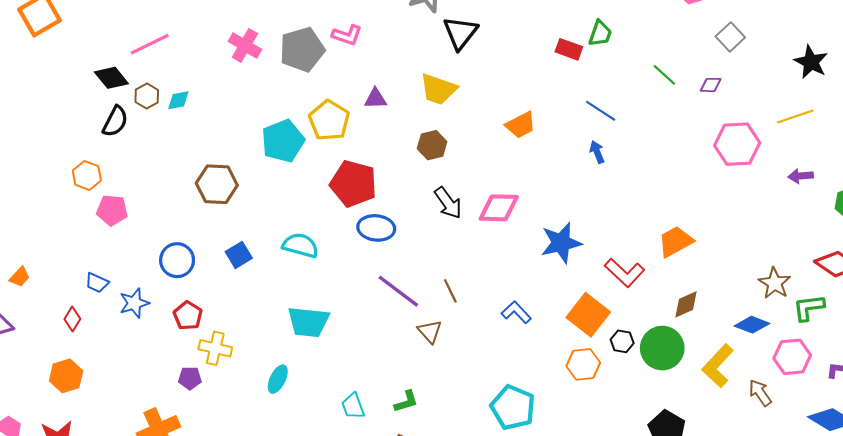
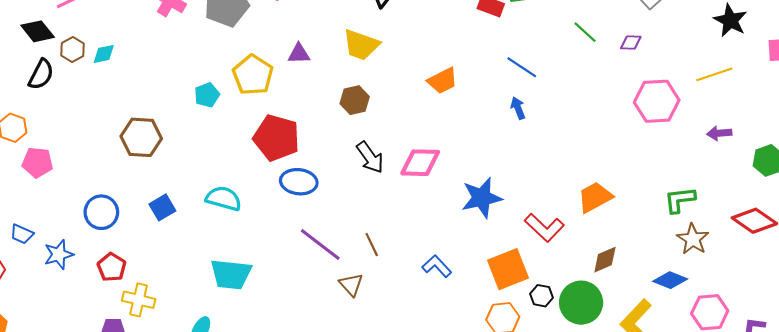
cyan pentagon: (283, 141) -> (207, 95), size x0.6
green L-shape: (809, 308) -> (680, 200), moved
orange square: (588, 315) -> (508, 269), turned 30

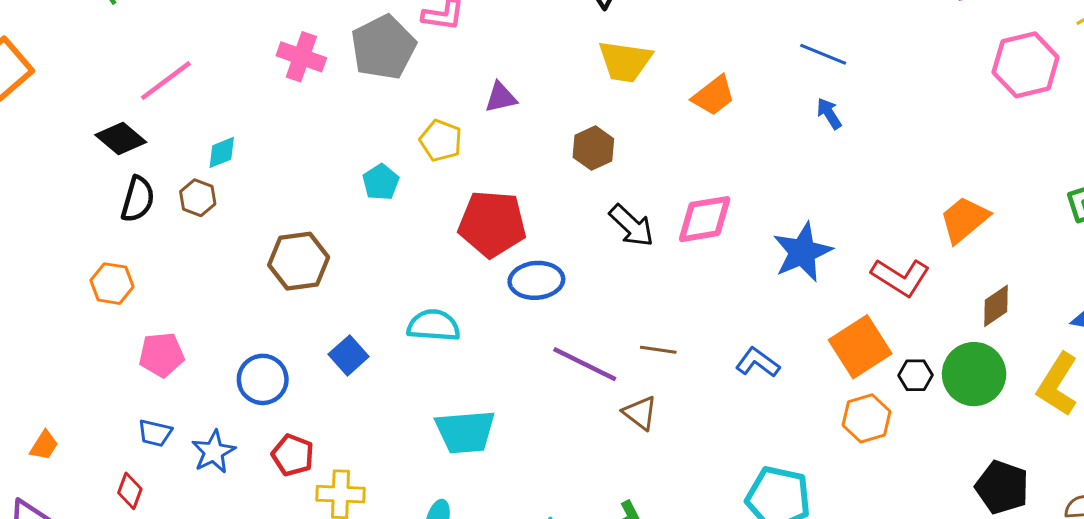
yellow trapezoid: (361, 45) -> (625, 61), moved
brown hexagon: (73, 49) -> (198, 198), moved
yellow pentagon: (253, 75) -> (441, 140), size x0.7
pink pentagon: (37, 162) -> (162, 355), moved
brown line: (372, 245) -> (658, 350), turned -45

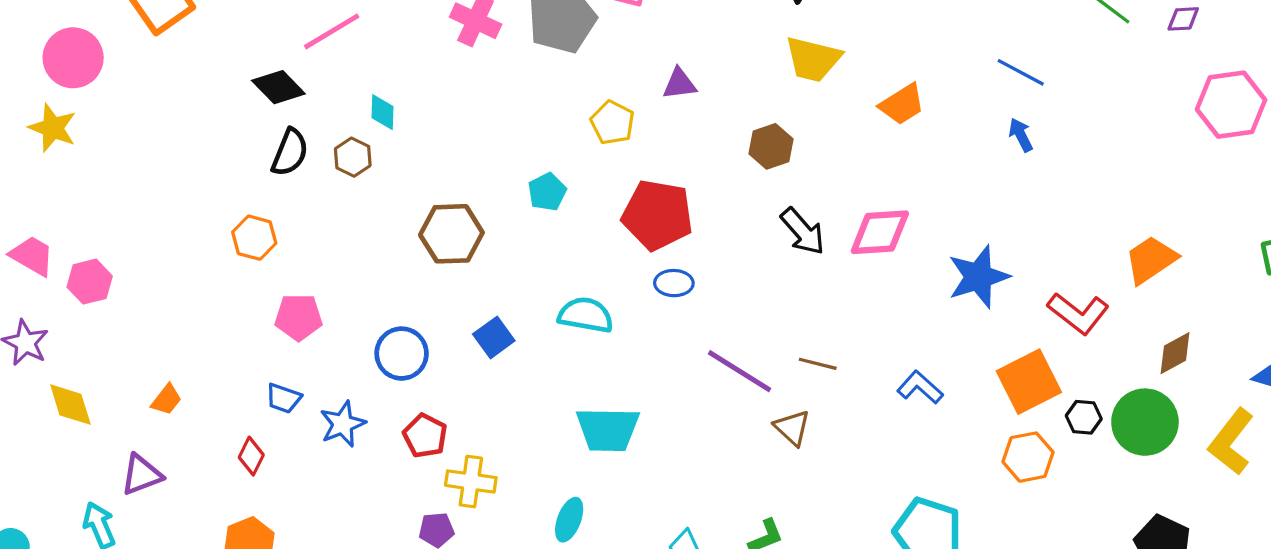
cyan diamond: (222, 152) -> (382, 112), turned -72
cyan pentagon: (381, 182) -> (547, 192), moved
blue ellipse: (536, 280) -> (674, 283), moved, size x0.7

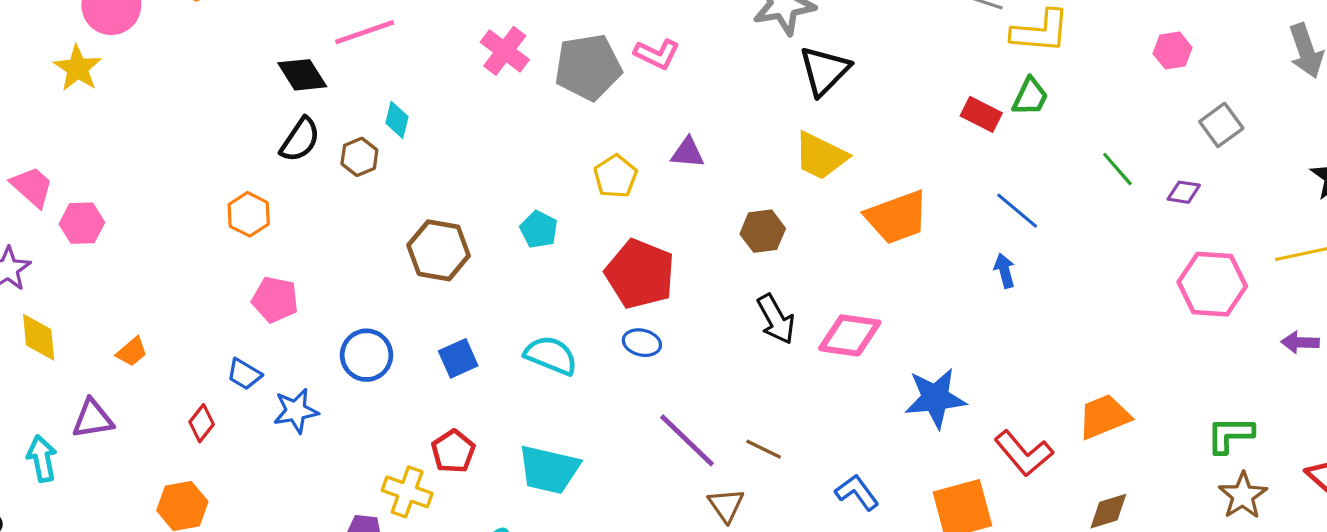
orange trapezoid: (902, 104) -> (897, 217), size x1.4
cyan pentagon: (547, 192) -> (539, 230), turned -30
red pentagon: (425, 436) -> (453, 451), moved

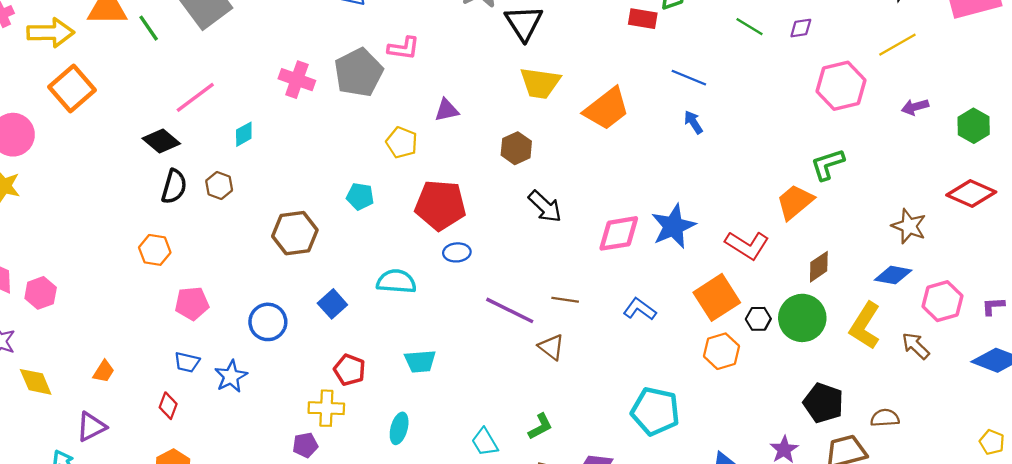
cyan diamond: (397, 120) -> (244, 134), moved, turned 65
pink diamond: (850, 335) -> (619, 233), moved
green L-shape: (1230, 435) -> (828, 164), moved
cyan trapezoid: (549, 470) -> (420, 361), size x0.7

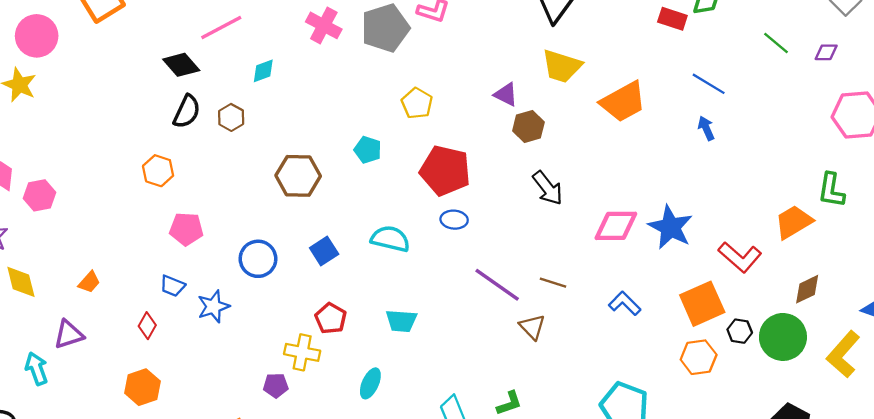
purple triangle: (447, 110) -> (506, 94), moved, turned 30
green L-shape: (828, 164) -> (831, 190), turned -72
blue star: (673, 226) -> (671, 227), turned -30

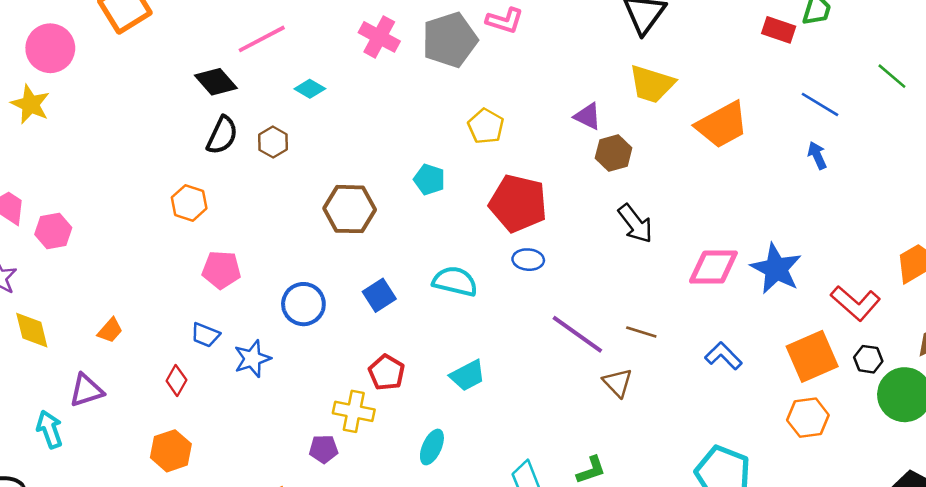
green line: (776, 43) -> (892, 76), moved
cyan diamond: (263, 71) -> (310, 89), turned 50
cyan trapezoid: (401, 321) -> (468, 375), turned -32
black hexagon: (740, 331) -> (868, 359), moved

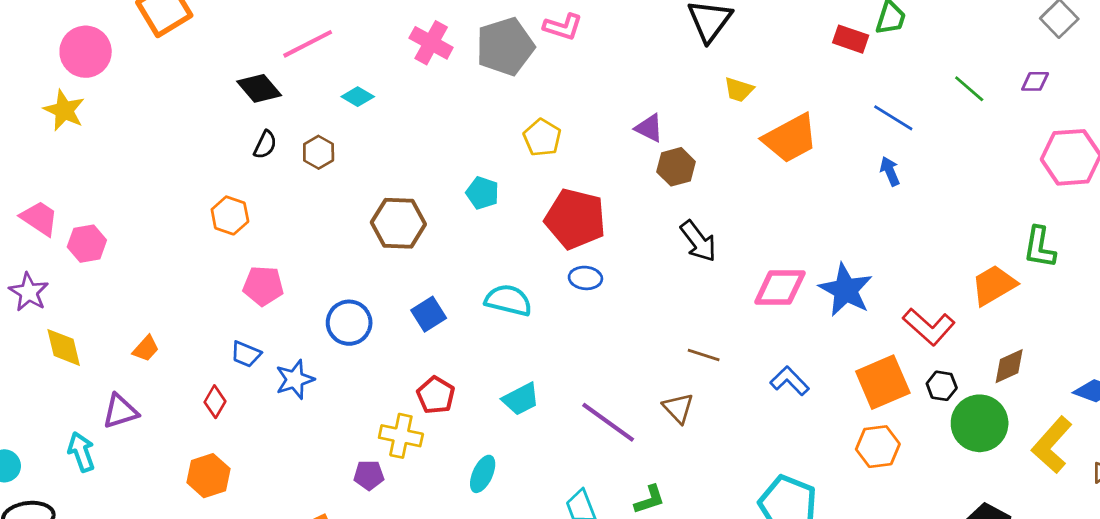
yellow trapezoid: (652, 84) -> (739, 90), moved, size x0.6
black semicircle: (222, 135) -> (265, 145), size x0.7
purple line: (577, 334) -> (608, 422), moved

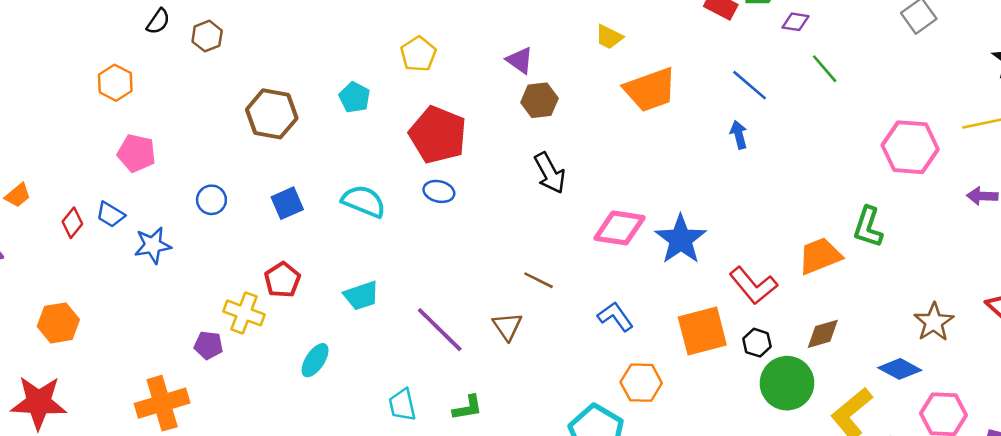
purple diamond: (1035, 81) -> (796, 22), moved
blue circle: (349, 323) -> (211, 200), size x0.7
red diamond: (215, 402) -> (72, 223), moved
orange hexagon: (878, 447) -> (641, 383), moved

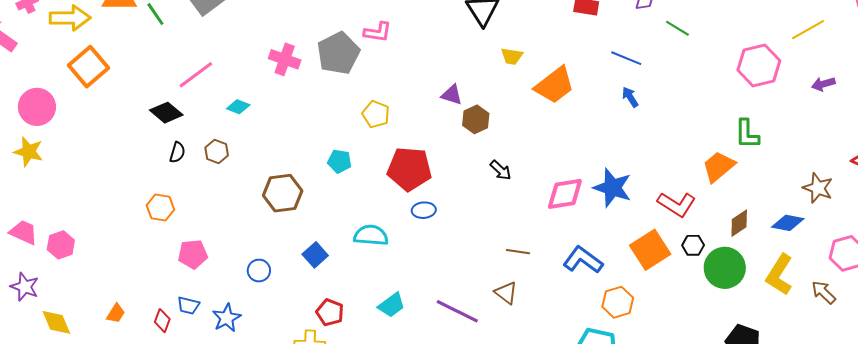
black arrow: (550, 173) -> (501, 170), size x0.7
blue L-shape: (615, 317) -> (583, 260), size x1.4
blue diamond: (900, 369) -> (788, 223), moved

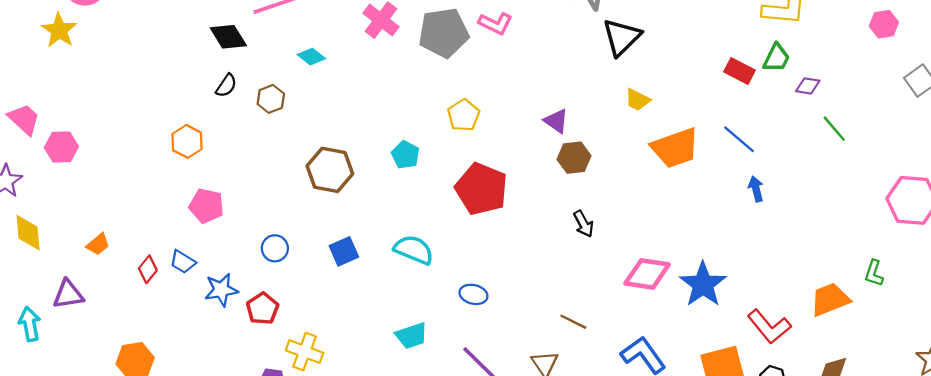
blue line: (626, 58) -> (739, 139), moved
green L-shape: (747, 134) -> (874, 273), size x0.7
blue ellipse: (424, 210) -> (473, 294), moved
red pentagon: (330, 312) -> (262, 309), moved

